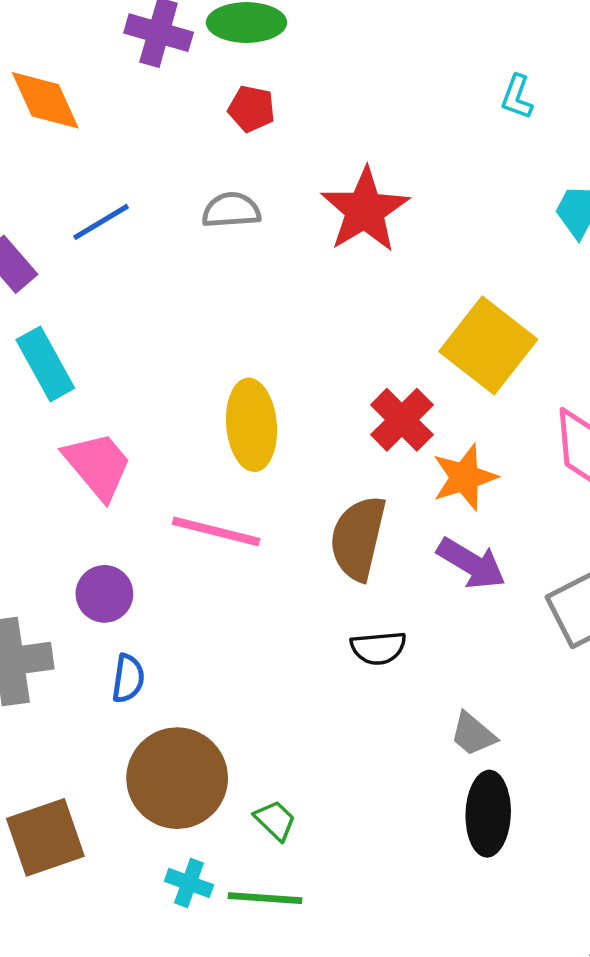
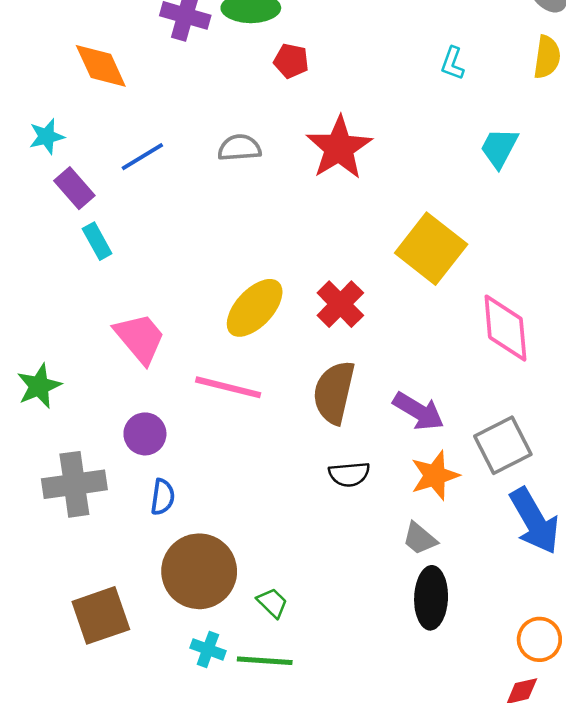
red pentagon: (252, 109) -> (291, 61), moved
cyan rectangle: (45, 364) -> (97, 241), moved, size x0.7
red cross: (402, 420) -> (340, 304), moved
yellow ellipse: (252, 425) -> (255, 308), turned 48
orange star: (465, 477) -> (435, 476), moved

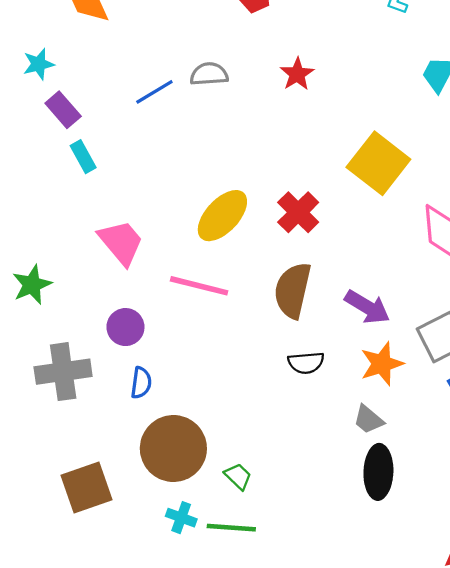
red star: (339, 148) -> (297, 74), size x0.6
blue line: (142, 157) -> (154, 92), moved

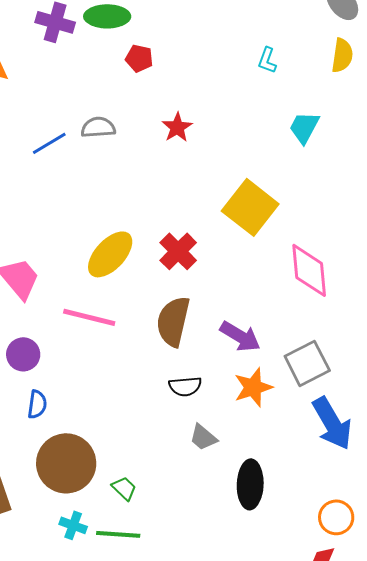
gray trapezoid: (368, 420) -> (203, 437), moved

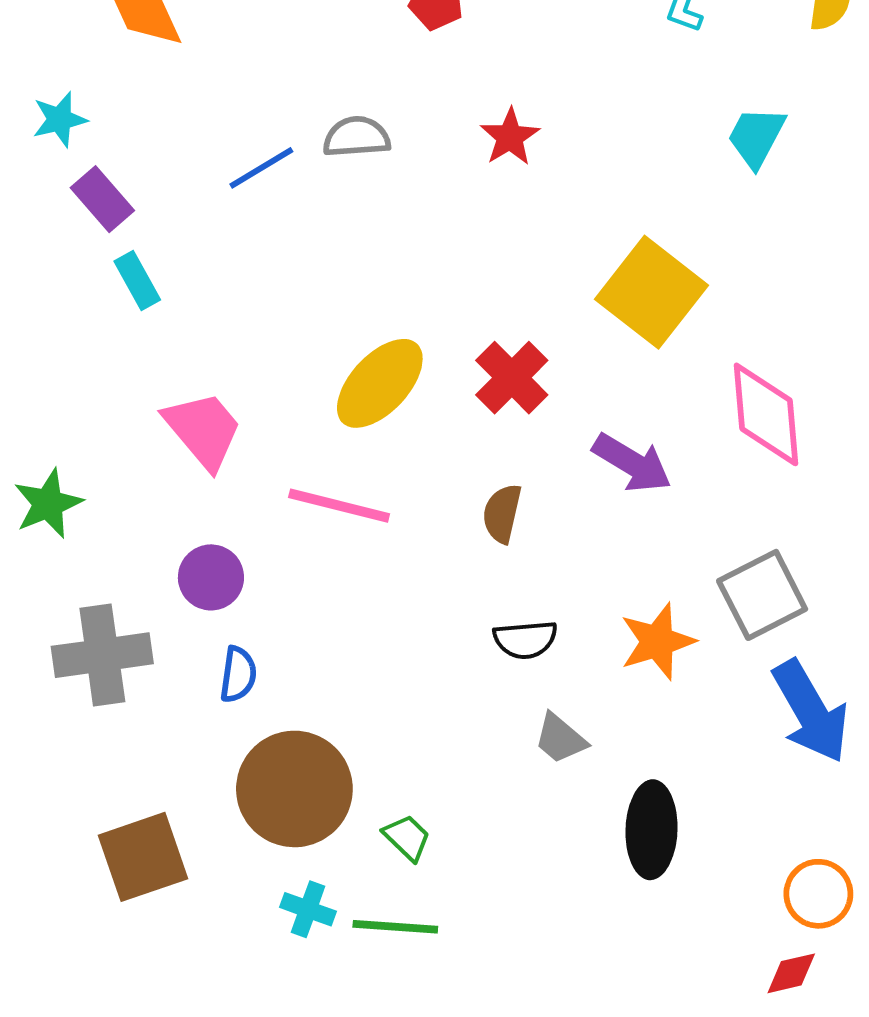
brown semicircle: (173, 321) -> (502, 513), size x0.6
purple arrow: (240, 336) -> (632, 463), moved

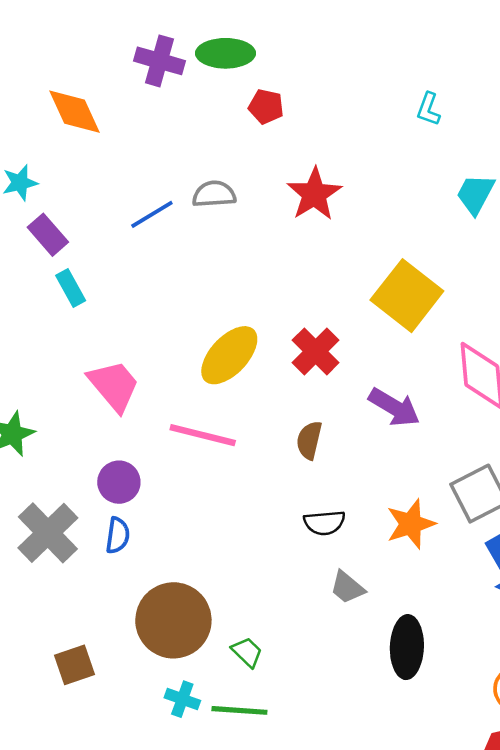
red star: (510, 137) -> (314, 194), size x1.4
gray cross: (102, 655) -> (48, 533), turned -36
blue semicircle: (238, 674) -> (118, 535), moved
brown square: (143, 857) -> (75, 665), size x0.7

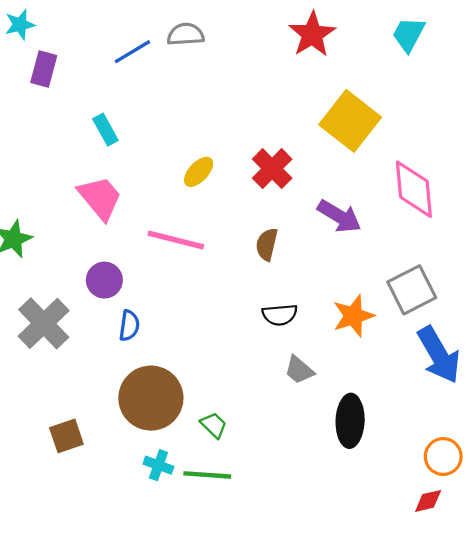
red star: (314, 194) -> (312, 34), moved
purple rectangle: (48, 235) -> (44, 69), turned 56
cyan rectangle: (71, 288) -> (105, 130), moved
yellow ellipse: (229, 355) -> (199, 172), size x0.6
blue semicircle: (118, 535) -> (129, 326), moved

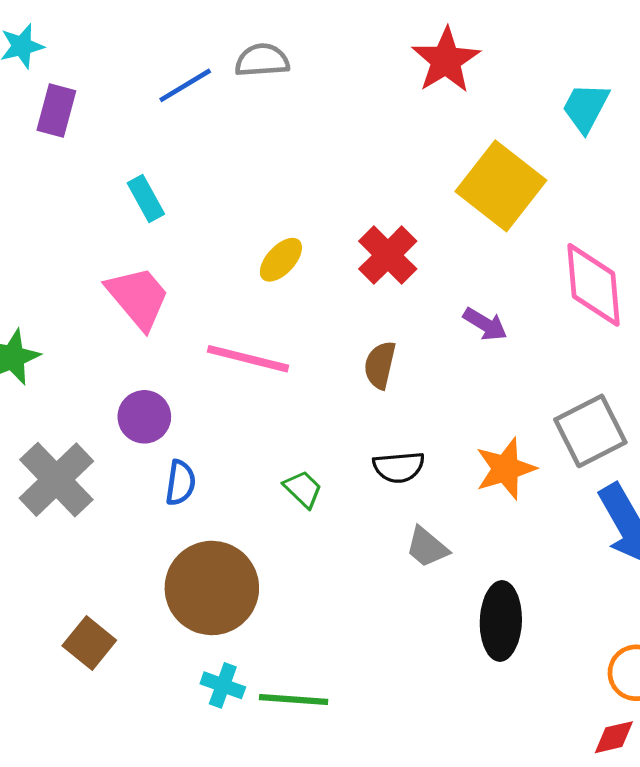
cyan trapezoid: (409, 34) -> (586, 107), moved
purple arrow: (339, 216) -> (485, 324), size x0.7
green trapezoid: (214, 425) -> (303, 489), moved
brown square: (66, 436) -> (89, 643), turned -32

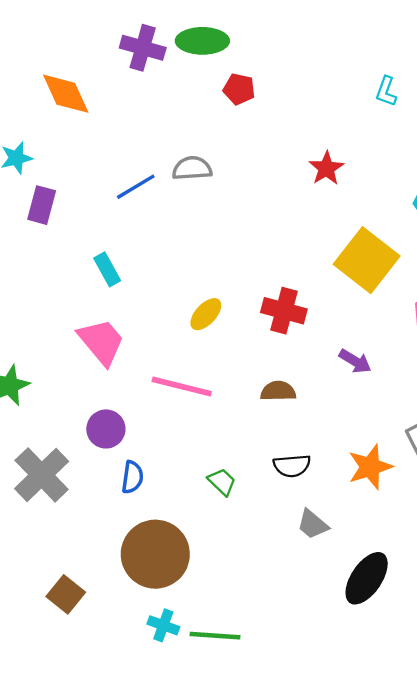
red star: (446, 60) -> (326, 168), size x0.7
red cross: (388, 255) -> (284, 311), turned -30
brown semicircle: (380, 365) -> (278, 391), turned 76
black ellipse: (501, 621) -> (367, 578), turned 32

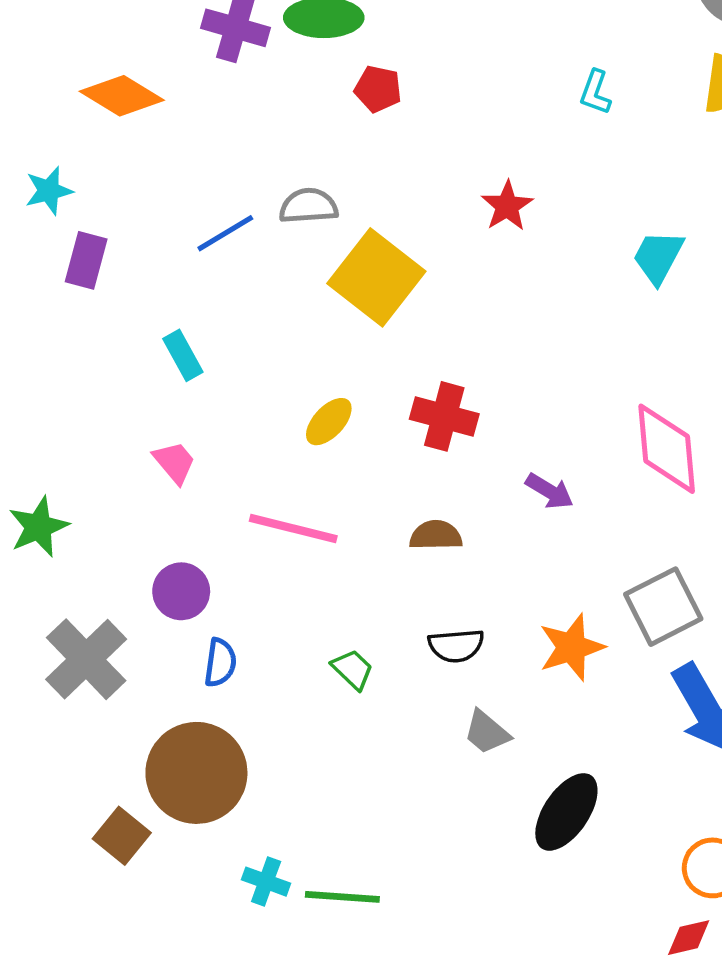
orange diamond: (66, 94) -> (122, 96), turned -34
yellow square: (367, 260) -> (376, 277), moved
pink trapezoid: (101, 342) -> (174, 462), size x0.6
brown circle: (155, 554) -> (196, 773), moved

